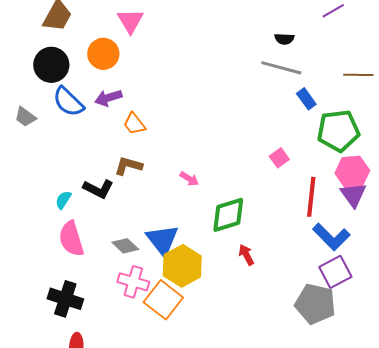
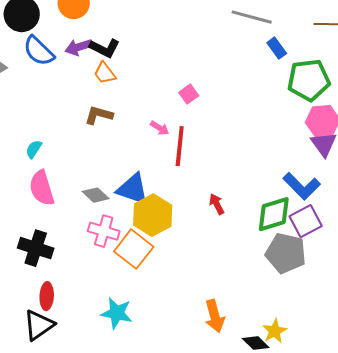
pink square: (279, 158) -> (189, 94), moved
black L-shape: (98, 189) -> (105, 48), moved
red line: (311, 197) -> (180, 146), moved
green diamond: (228, 215) -> (274, 214), moved
blue triangle: (162, 240) -> (133, 189), turned -33

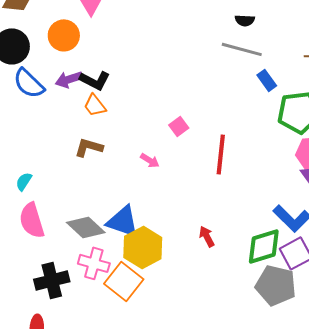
red line: (180, 146) -> (221, 154), moved
gray diamond: (96, 195) -> (86, 227), size x1.4
black cross: (36, 248) -> (52, 280), moved, turned -32

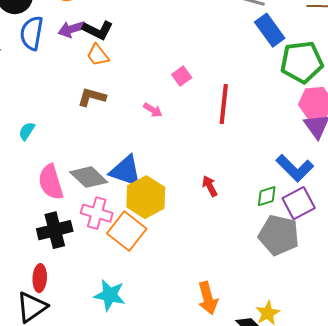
blue rectangle: (267, 80) -> (270, 30), size x1.5
blue semicircle: (29, 83) -> (32, 33), turned 56
pink semicircle: (32, 220) -> (51, 182), moved
green diamond: (264, 246) -> (267, 196), size x0.6

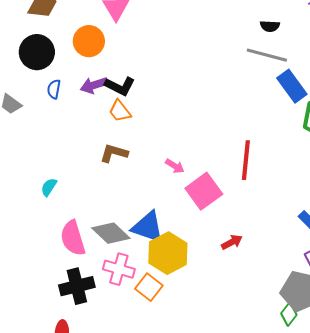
blue semicircle: (32, 33) -> (54, 89), size x0.6
pink square: (182, 76) -> (204, 191), moved, size x1.8
red arrow: (210, 186) -> (232, 242), turned 90
green diamond: (267, 196) -> (289, 314), moved, turned -35
orange square: (127, 231) -> (149, 287), size x0.7

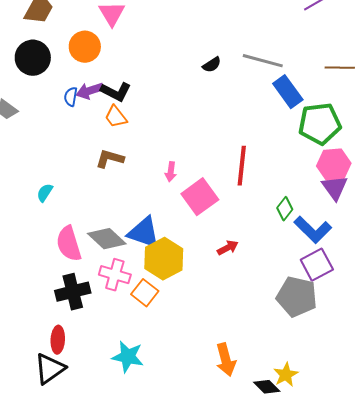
black semicircle: (270, 26) -> (212, 65), moved, turned -36
blue semicircle: (54, 89) -> (71, 97), moved
pink arrow: (175, 166) -> (171, 172), turned 66
green diamond: (289, 314) -> (285, 209), moved

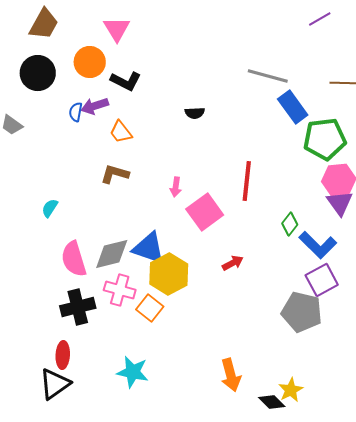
black semicircle: (212, 65) -> (195, 113), moved, turned 30
black L-shape: (116, 92) -> (126, 81), moved
gray diamond: (107, 239) -> (112, 254), turned -57

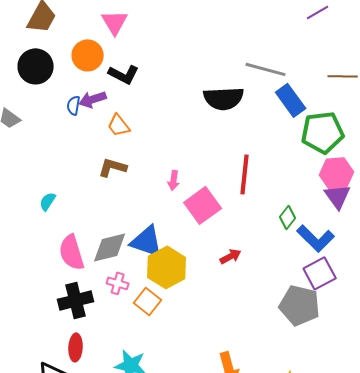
black semicircle: (195, 113) -> (224, 98), moved, size x2.0
pink cross: (120, 290) -> (118, 283), size x0.7
red ellipse: (63, 355) -> (76, 347), moved

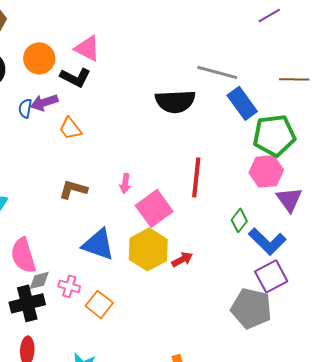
pink triangle: (115, 22) -> (87, 48), moved, turned -32
brown L-shape: (113, 167) -> (73, 189), moved
pink hexagon: (337, 173) -> (266, 171), moved
gray diamond: (110, 247) -> (39, 280), moved, size x0.6
yellow hexagon: (167, 267) -> (148, 249), moved

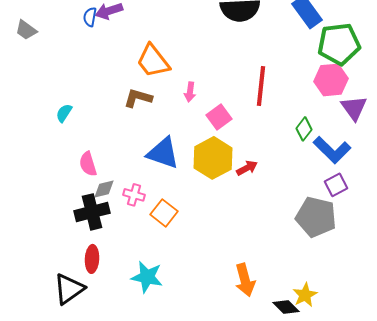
orange trapezoid: (70, 128) -> (153, 61), moved, size x1.5
pink square: (154, 208) -> (219, 117), size x0.7
pink semicircle: (23, 255) -> (88, 164), size x0.7
purple square: (271, 276) -> (336, 185), size x0.7

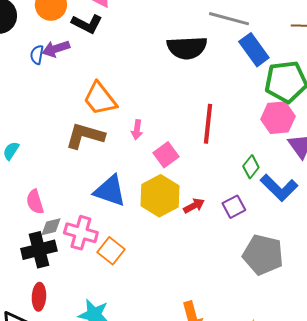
brown L-shape: (138, 98) -> (85, 136), size x1.4
purple square: (336, 185) -> (234, 207), moved
pink cross: (134, 195) -> (81, 233), size x1.5

